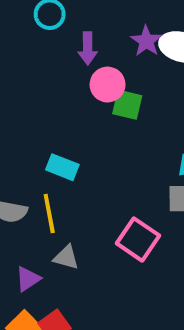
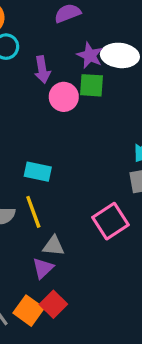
green square: (127, 105) -> (91, 85), moved
pink square: (138, 239) -> (111, 221), turned 32
purple triangle: (28, 279) -> (43, 268), moved

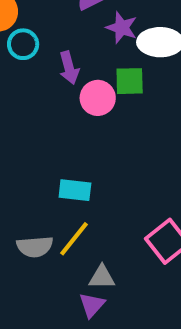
purple star: (90, 55) -> (122, 28), moved
yellow line: (33, 212) -> (74, 239), turned 64

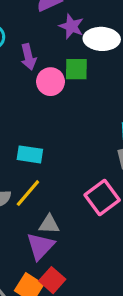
purple triangle: (92, 305) -> (40, 246), size x1.4

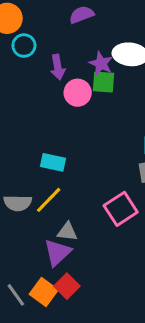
purple star: (71, 26) -> (101, 64), moved

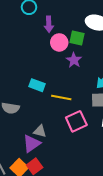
purple star: (101, 64) -> (74, 60), moved
yellow line: (49, 200) -> (61, 98), moved, turned 48

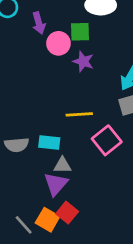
cyan rectangle: (37, 85) -> (49, 142), moved

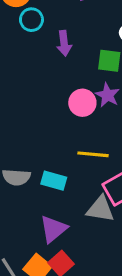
pink circle: (58, 43) -> (82, 103), moved
gray triangle: (62, 165) -> (100, 209), moved, size x1.4

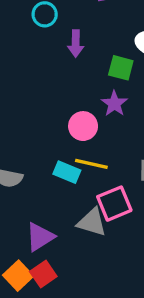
pink circle: (82, 103) -> (83, 126), moved
cyan rectangle: (54, 181) -> (67, 172), moved

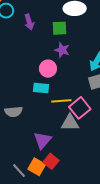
yellow line: (91, 164) -> (61, 101), moved
cyan rectangle: (67, 172) -> (41, 88), moved

